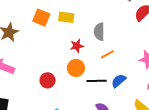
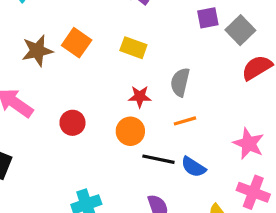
orange square: (41, 18) -> (77, 43), moved
red circle: (48, 80) -> (72, 123), moved
blue semicircle: (119, 81) -> (193, 167), turned -119

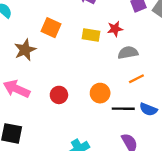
orange square: (77, 43) -> (51, 28), moved
gray semicircle: (180, 82) -> (128, 53), turned 78
red star: (140, 97) -> (115, 29), moved

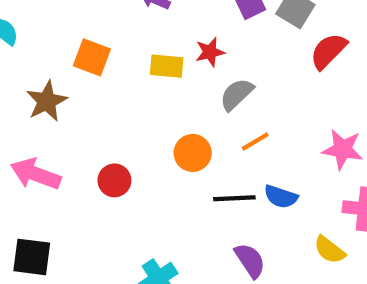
gray semicircle: (128, 53) -> (237, 94), turned -30
orange circle: (100, 93) -> (193, 153), moved

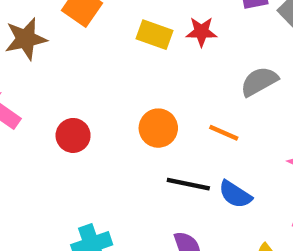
gray semicircle: (237, 94) -> (259, 81), moved
orange line: (255, 142) -> (224, 133), turned 40

